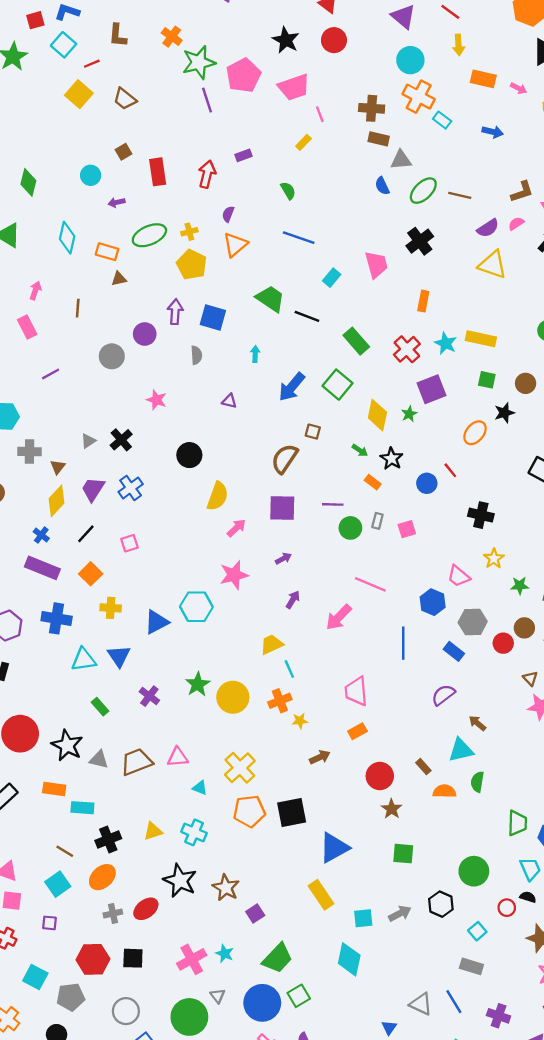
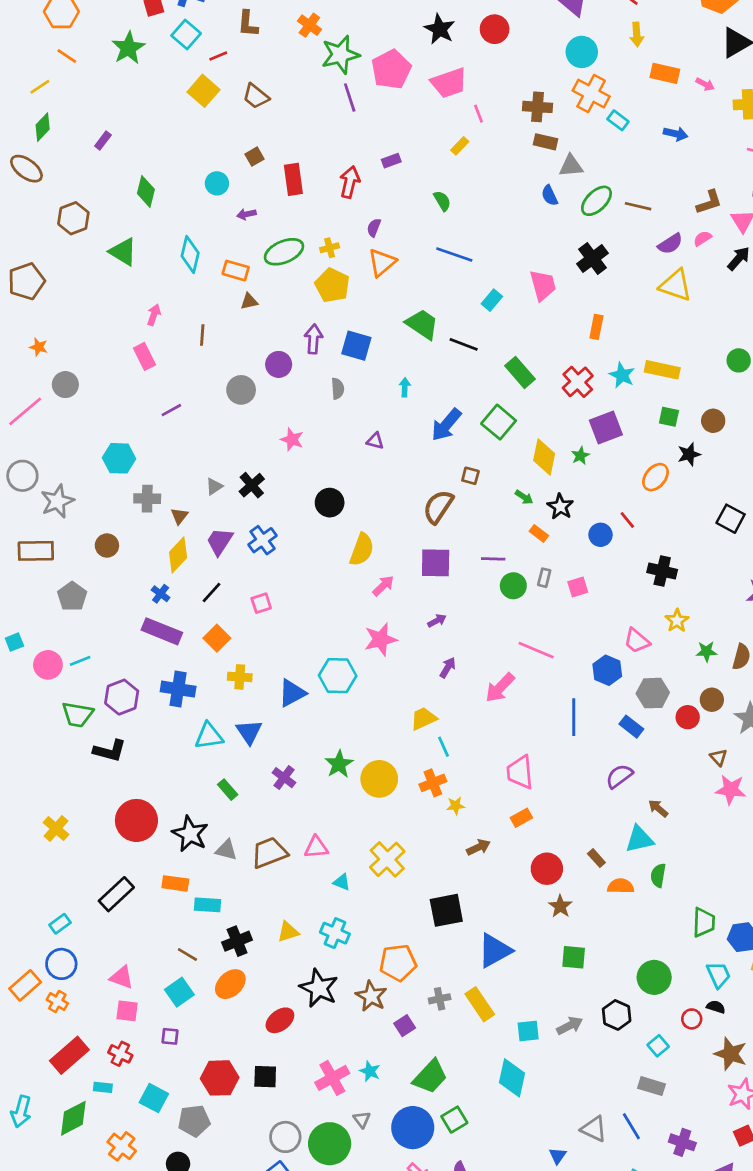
orange pentagon: (249, 811) -> (398, 963), moved
gray cross: (113, 914) -> (440, 999), moved
gray circle: (126, 1011) -> (285, 1137), moved

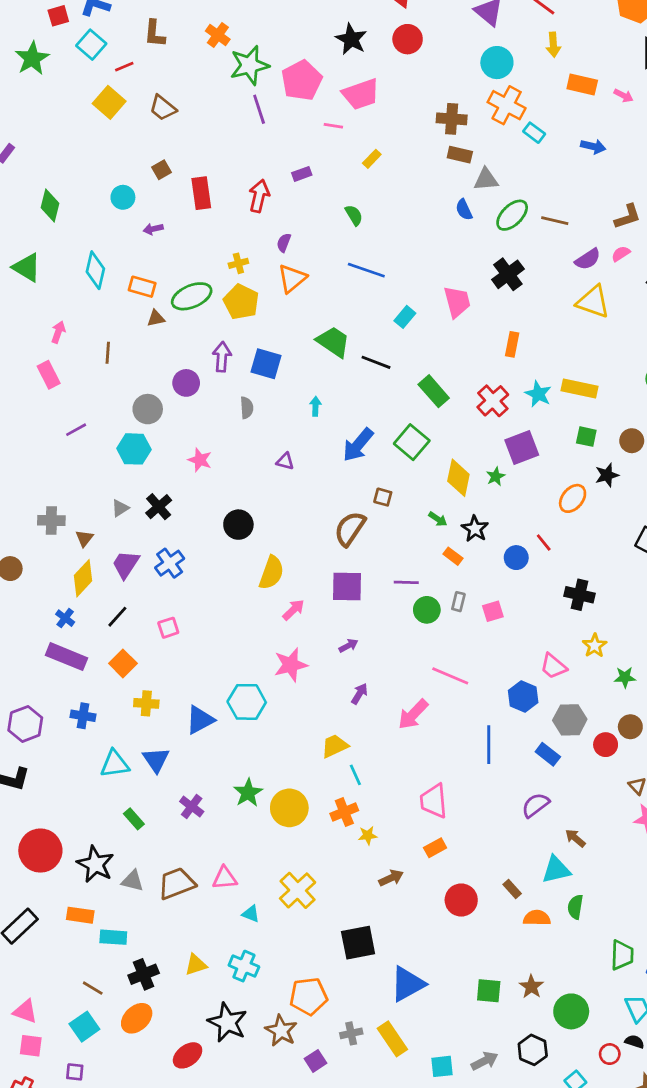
pink line: (478, 114) -> (333, 126), moved, turned -60
green ellipse: (284, 252) -> (192, 296), moved
cyan hexagon: (119, 458) -> (134, 449), moved
blue cross: (178, 689) -> (83, 716), size x0.7
brown star: (560, 906) -> (531, 987), moved

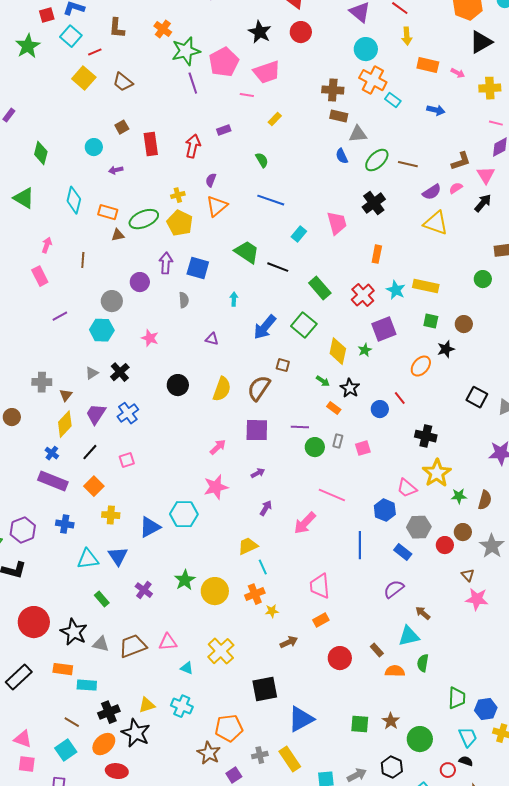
yellow semicircle: (271, 573) -> (222, 389), moved
yellow star: (595, 646) -> (437, 473), size x1.6
black star: (227, 1022) -> (136, 733), moved
red ellipse: (188, 1055) -> (117, 771), moved, turned 45

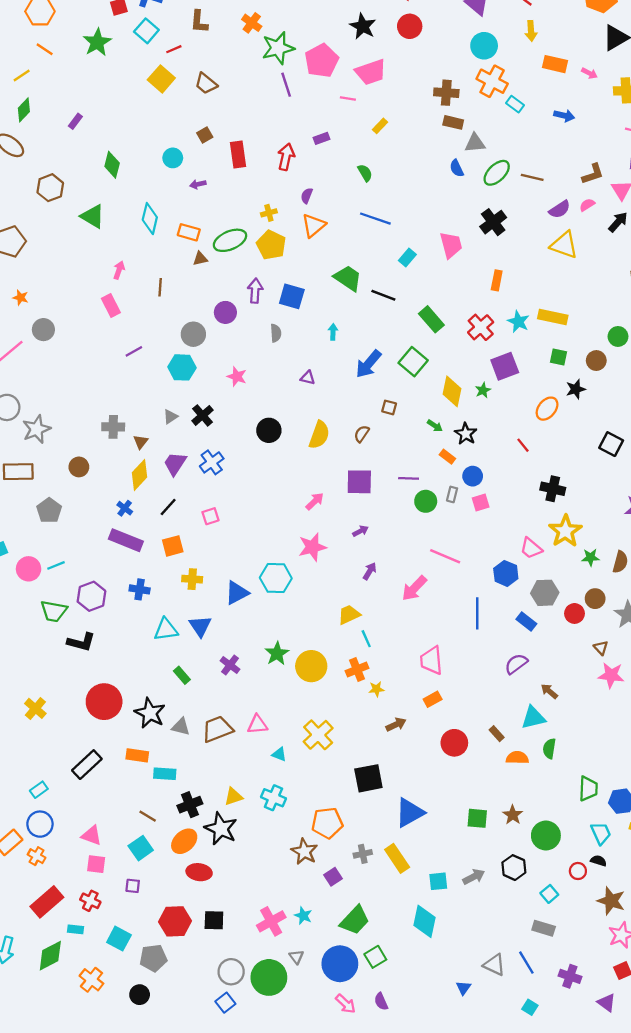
green circle: (483, 279) -> (618, 336), moved
brown semicircle: (259, 388) -> (362, 434), size x0.6
blue circle: (380, 409) -> (473, 476), moved
orange square: (94, 486) -> (173, 546), turned 30

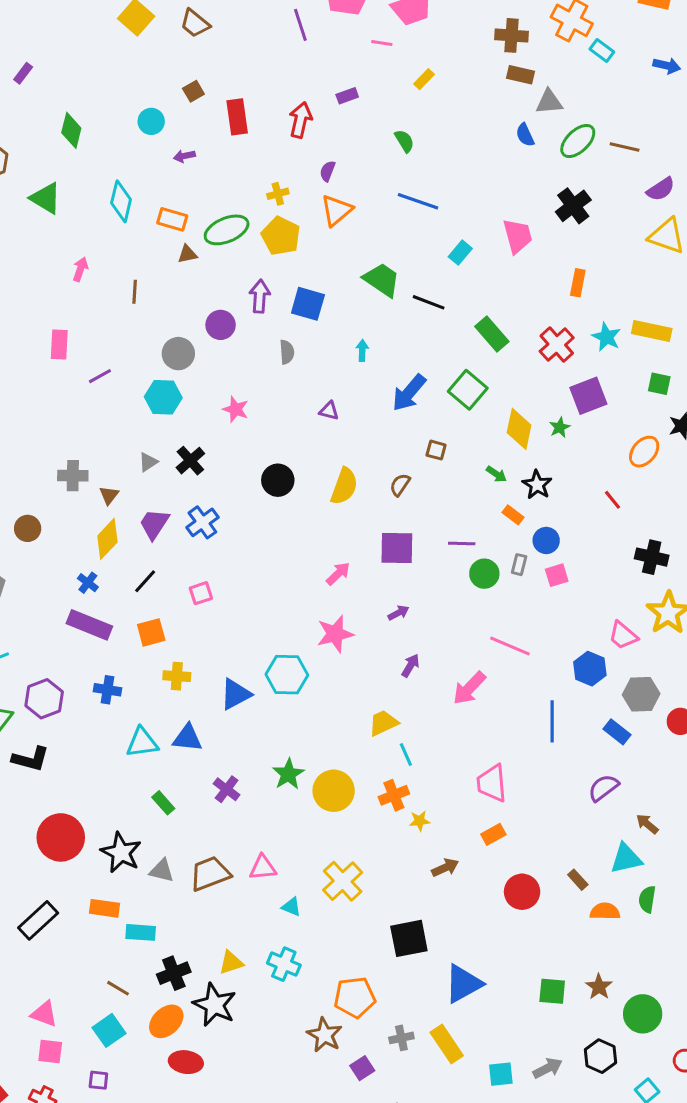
pink rectangle: (111, 306) -> (59, 345), moved, turned 30
blue triangle: (200, 626) -> (187, 738), turned -50

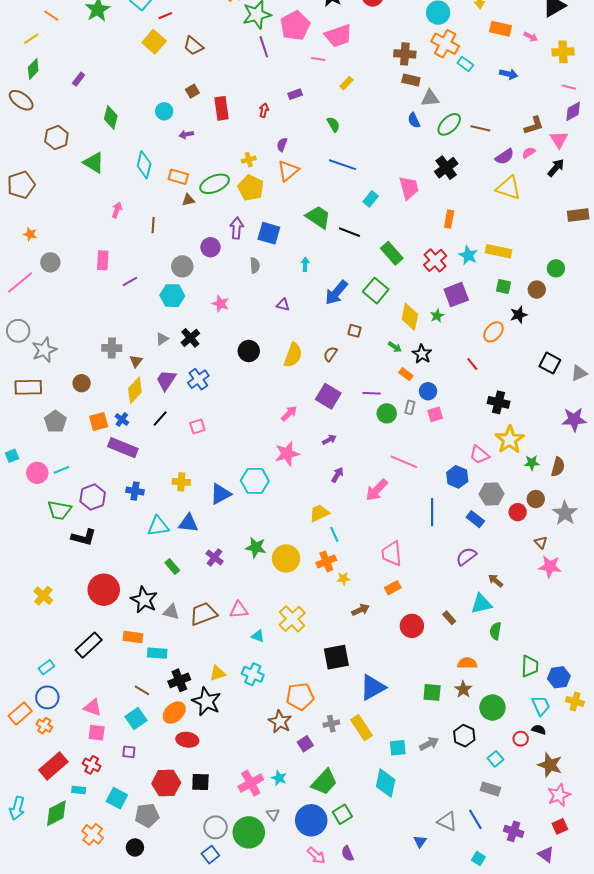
red arrow: (300, 120) -> (264, 110), size x0.6
purple square: (397, 548) -> (328, 396), turned 30
orange square: (151, 632) -> (99, 421), moved
green star: (288, 774) -> (256, 547), turned -30
orange semicircle: (605, 911) -> (467, 663), moved

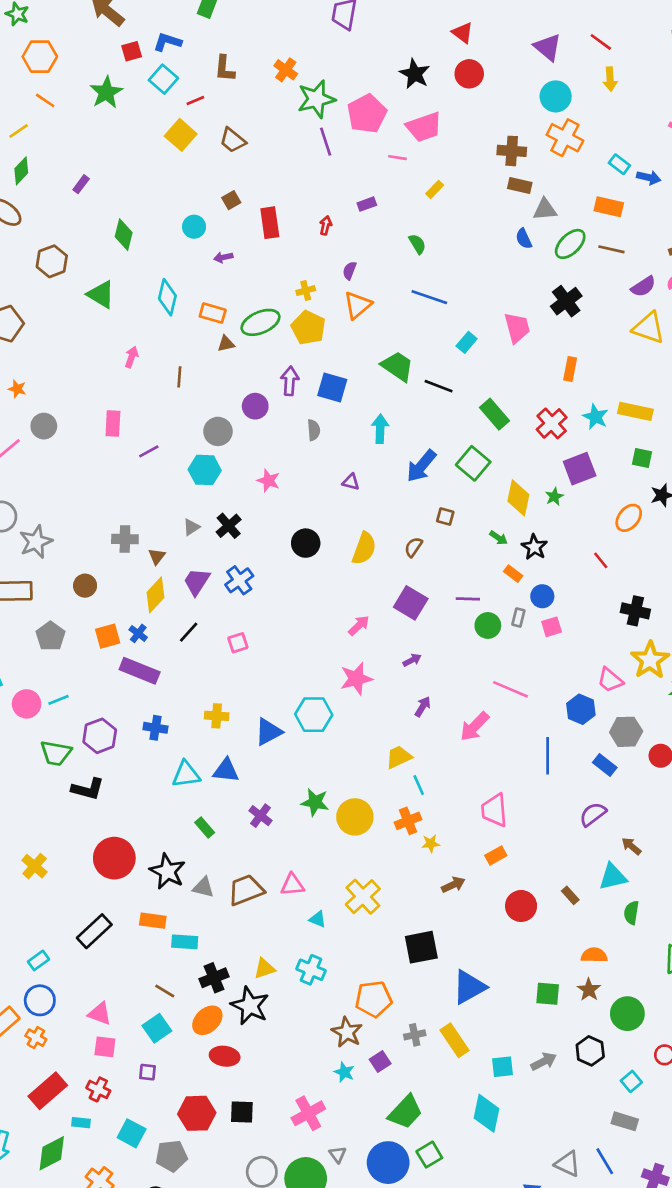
orange rectangle: (501, 29) -> (609, 207), moved
cyan rectangle: (465, 64) -> (619, 164), moved
cyan arrow: (305, 264) -> (380, 429), size x1.5
cyan star: (279, 778) -> (344, 1072), moved

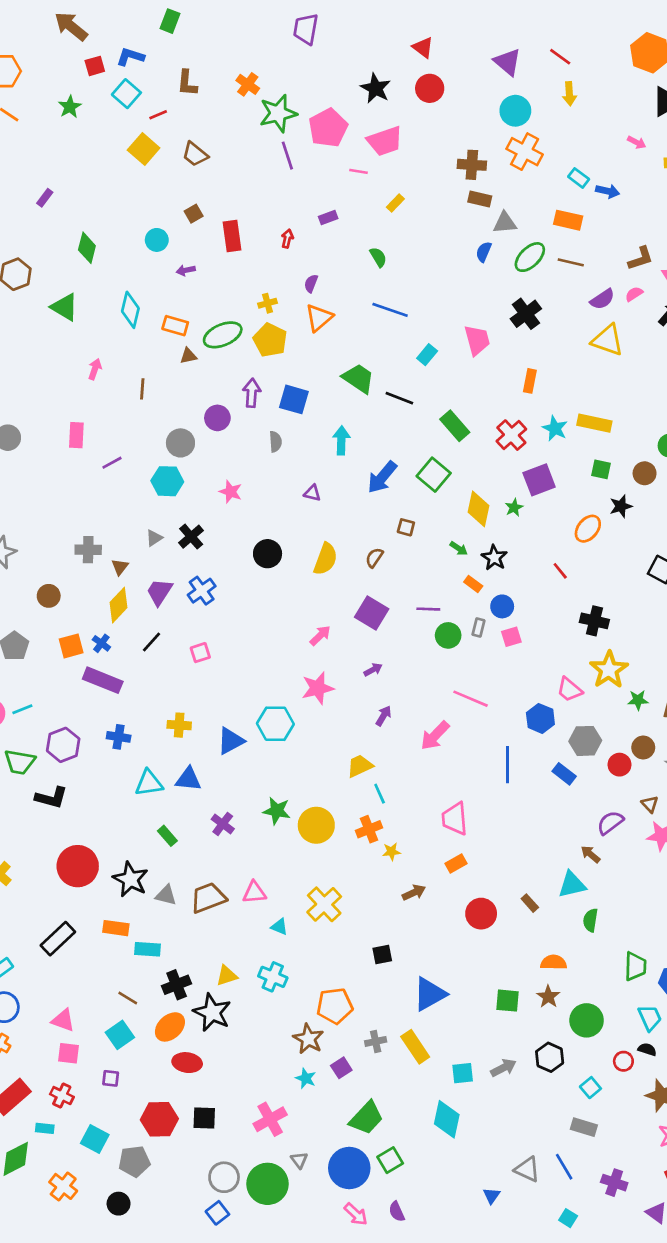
green star: (106, 92) -> (70, 107), size x0.7
blue semicircle: (524, 239) -> (484, 252), turned 48
purple semicircle: (593, 814) -> (610, 823), moved
black square: (421, 947) -> (382, 954), size x0.6

